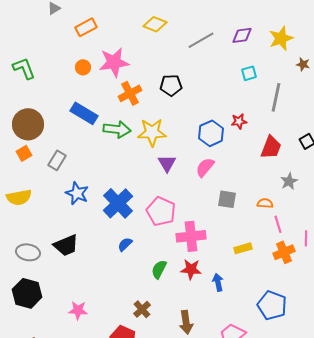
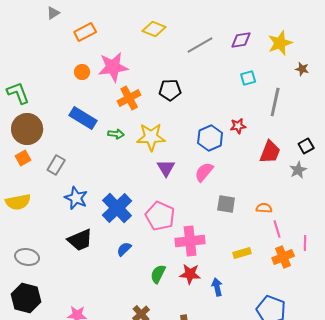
green L-shape: (24, 68) -> (18, 93), moved
green arrow: (117, 129) -> (116, 134), size x0.6
gray star: (289, 181) -> (298, 170), moved
black trapezoid: (66, 245) -> (80, 240), moved

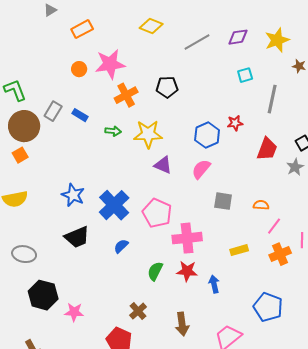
blue rectangle: (83, 118) -> (80, 115), size x0.6
gray rectangle: (56, 165) -> (53, 111), moved
purple triangle: (166, 168) -> (163, 165), turned -36
pink line: (277, 229) -> (274, 226), turned 54
black hexagon: (26, 298) -> (43, 295), moved

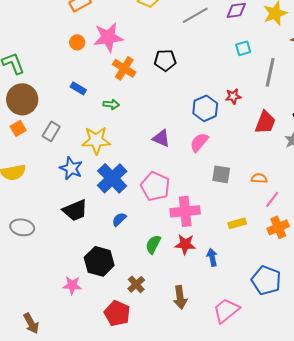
orange cross: (126, 95) -> (124, 68), turned -30
gray rectangle: (53, 111) -> (51, 131), moved
yellow star: (148, 134) -> (96, 140), moved
black hexagon: (43, 295) -> (99, 261), moved

